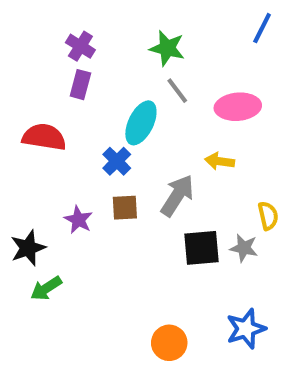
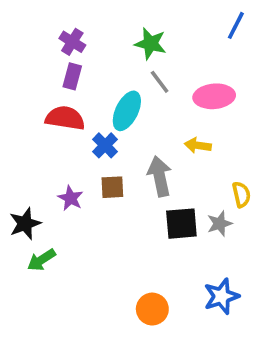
red semicircle: (44, 137) -> (65, 118), moved
gray arrow: (177, 196) -> (160, 176), turned -45
gray star: (244, 248) -> (220, 224), turned -30

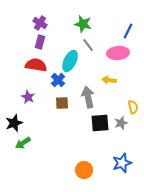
blue line: (236, 25) -> (128, 31), moved
purple star: (71, 198) -> (28, 97), moved

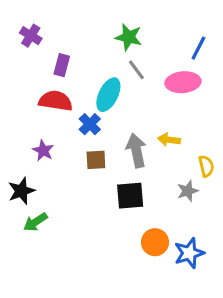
purple cross: (40, 23) -> (31, 36), moved
yellow arrow: (109, 80) -> (169, 140), moved
black square: (100, 123) -> (130, 196), moved
orange circle: (84, 170) -> (155, 242), moved

